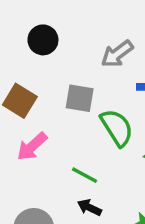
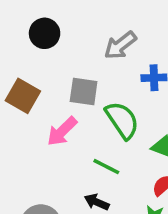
pink arrow: (32, 147) -> (62, 131), moved
green line: (85, 175) -> (106, 167), moved

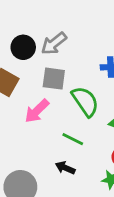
black circle: (45, 33) -> (23, 47), moved
gray arrow: (120, 45) -> (54, 43), moved

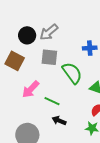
pink arrow: (37, 111) -> (31, 89), moved
green line: (73, 139) -> (52, 101), moved

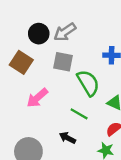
green line: (52, 101) -> (79, 114), moved

